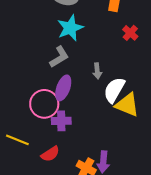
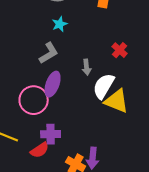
cyan star: (70, 28) -> (60, 24), size x0.6
red cross: (130, 33) -> (120, 50), moved
purple cross: (61, 121) -> (51, 134), moved

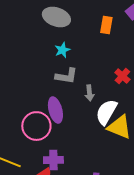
gray L-shape: (49, 53) -> (66, 76), moved, turned 40
purple ellipse: (53, 84) -> (55, 110), turned -35

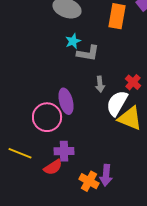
orange rectangle: (106, 25) -> (117, 16), size x1.4
gray L-shape: (66, 76) -> (88, 53), moved
red cross: (122, 76) -> (133, 82), moved

